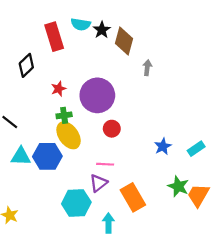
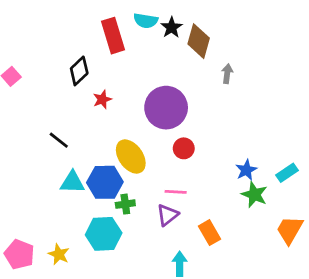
red star: (59, 89) -> (102, 99), moved
green cross: (64, 115) -> (125, 204), moved
green star: (178, 186) -> (254, 195), moved
orange rectangle: (133, 197) -> (210, 233), size x0.7
cyan hexagon: (76, 203) -> (104, 234), moved

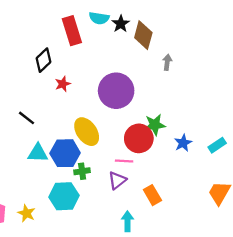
red circle: (184, 148) -> (139, 138), moved, size x1.6
green star: (254, 195) -> (155, 125), moved, turned -30

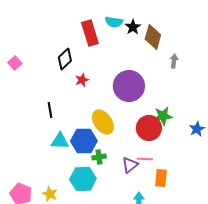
black line: (26, 118) -> (50, 110), turned 42
blue star: (183, 143) -> (197, 129), moved
pink line: (124, 161) -> (145, 159), moved
orange rectangle: (152, 195) -> (161, 178), turned 36

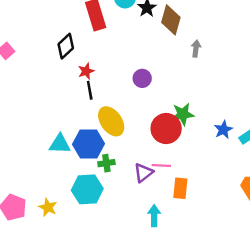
purple circle: (129, 86) -> (142, 78), size x0.5
black line: (50, 110) -> (90, 90), moved

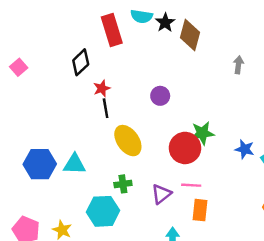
gray arrow: (196, 49) -> (238, 65), moved
blue star: (223, 130) -> (245, 149), turned -30
blue hexagon: (88, 144) -> (40, 164), moved
pink line: (161, 166) -> (191, 185), moved

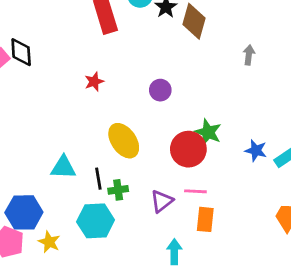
black diamond: (81, 62) -> (21, 52), moved, turned -50
black line: (106, 108) -> (98, 179), moved
green star: (202, 133) -> (208, 132), turned 30
blue hexagon: (40, 164) -> (24, 212), moved

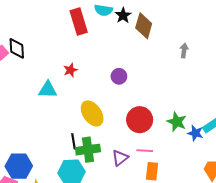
green star: (208, 132) -> (177, 122), moved
blue star: (256, 151) -> (195, 133), moved
cyan triangle: (63, 167) -> (48, 90), moved
green cross: (118, 190) -> (88, 150), size x1.6

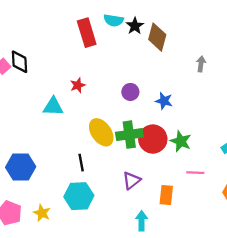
green star: (177, 122) -> (181, 141), moved
blue star: (195, 133) -> (164, 101), moved
green cross: (88, 150) -> (129, 135), moved
pink line: (145, 151) -> (195, 173), moved
blue hexagon: (19, 166) -> (21, 167), moved

